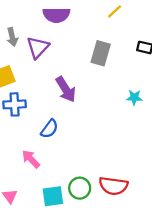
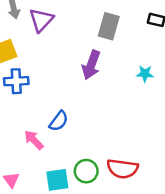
purple arrow: (66, 89) -> (91, 65), moved, turned 52
blue semicircle: (49, 129) -> (59, 121), moved

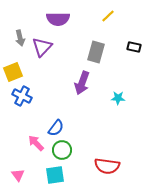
cyan star: (145, 74) -> (118, 98), moved
blue cross: (16, 81) -> (22, 96), turned 30
green circle: (86, 171) -> (62, 150), moved

